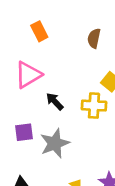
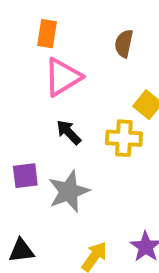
orange rectangle: (39, 31) -> (47, 34), turned 36
pink triangle: (28, 75) -> (63, 77), moved

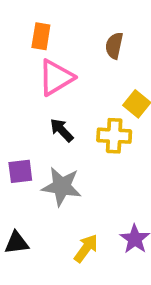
gray star: (69, 191) -> (62, 186), turned 30

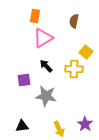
purple square: (20, 171) -> (24, 80), moved
yellow arrow: (86, 248) -> (59, 129), turned 119

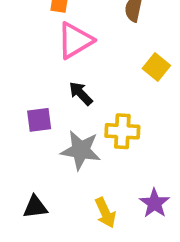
yellow cross: (74, 69) -> (122, 131), moved

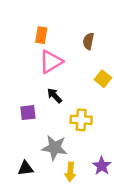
gray star: (81, 150) -> (55, 148), moved
yellow arrow: (105, 213) -> (70, 172), turned 30

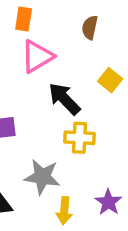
black arrow: (55, 96) -> (64, 99), moved, size x1.5

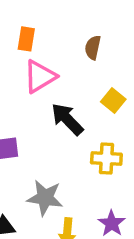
yellow cross: (80, 138) -> (106, 158), moved

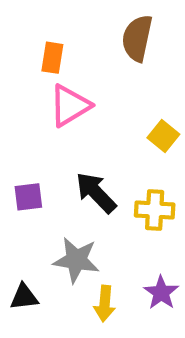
brown semicircle: (93, 48) -> (137, 38), moved, size x1.5
black arrow: (67, 119) -> (96, 193), moved

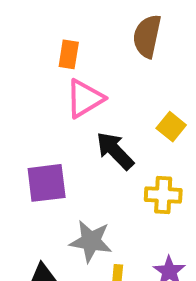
black arrow: (96, 193) -> (115, 151), moved
purple square: (28, 197) -> (47, 183), size x1.5

